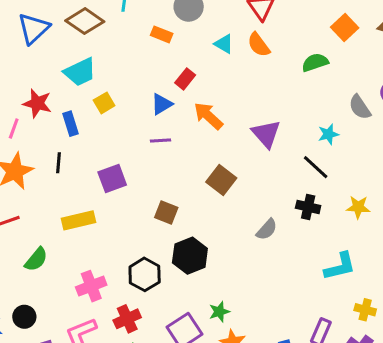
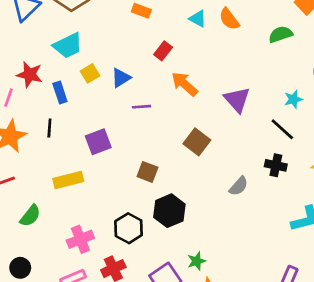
blue triangle: (162, 104) -> (121, 78), moved

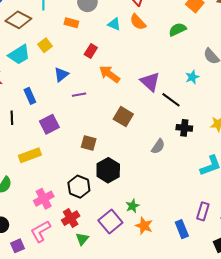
yellow square: (90, 73) -> (45, 45), moved
blue rectangle: (60, 92) -> (30, 96), moved
black line: (282, 129) -> (171, 100), moved

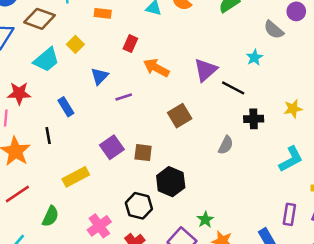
purple triangle: (150, 82) -> (206, 70), turned 45
brown square: (123, 117) -> (180, 116), turned 36
purple square: (49, 124) -> (112, 147), moved

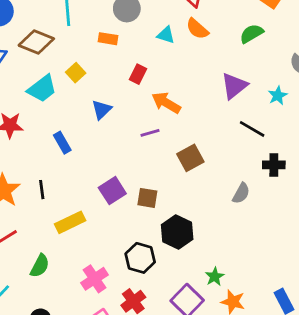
purple triangle: (206, 70) -> (234, 86), moved
purple line: (124, 97) -> (150, 133), moved
black line: (48, 136) -> (42, 190), moved

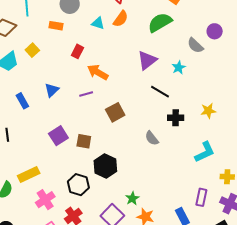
orange semicircle: (197, 29) -> (121, 19), turned -96
green semicircle: (252, 34) -> (160, 23), size x1.4
blue triangle: (102, 110) -> (52, 90), moved
gray semicircle: (241, 193) -> (152, 138), turned 112
yellow rectangle: (70, 222) -> (29, 175), moved

